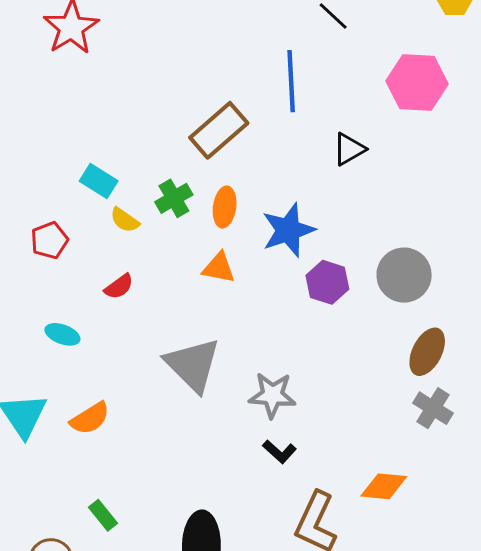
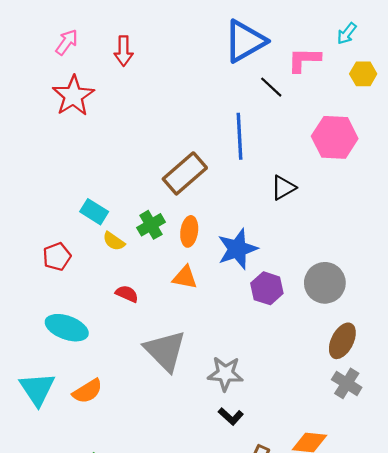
red semicircle: (119, 287) -> (127, 294), moved, turned -120
cyan ellipse: (62, 334) -> (67, 328), size x1.6

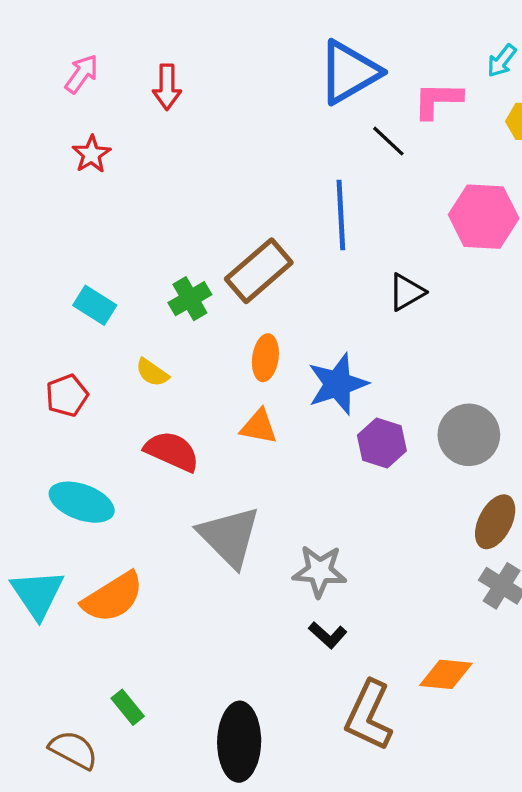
red star: (73, 96) -> (91, 154), size x0.6
cyan rectangle: (94, 212) -> (95, 305), moved
green cross: (151, 225) -> (190, 299), moved
red semicircle: (127, 294) -> (172, 451), size x1.6
orange semicircle: (88, 391) -> (113, 597), size x1.4

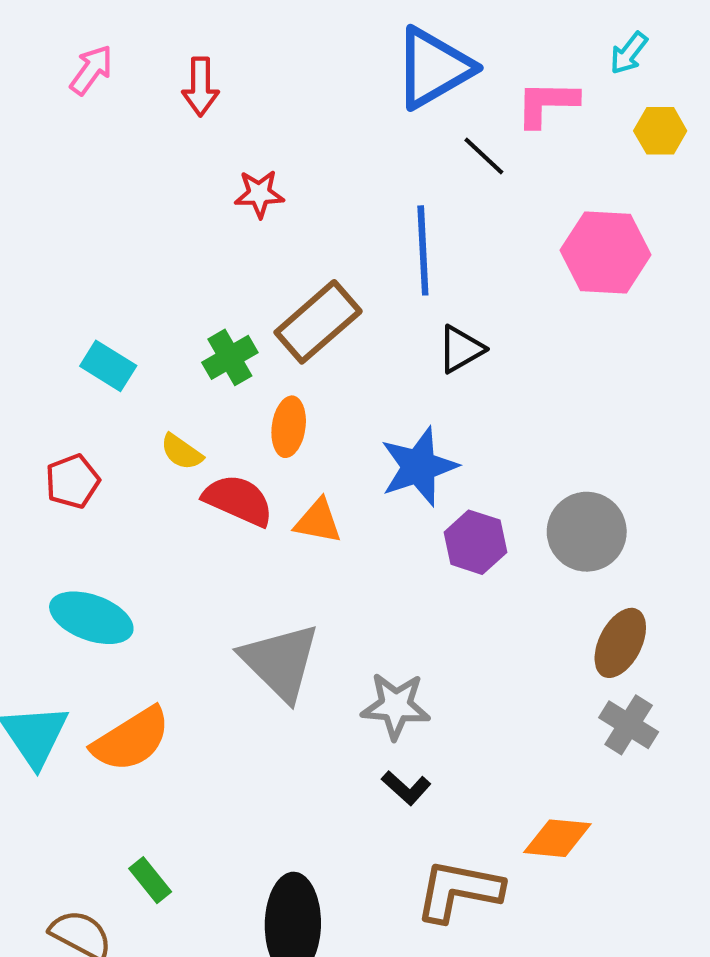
red star: (91, 154) -> (259, 194), moved, turned 30
black triangle: (407, 292) -> (461, 349), moved
orange ellipse: (265, 358) -> (289, 427), moved
red semicircle: (172, 451) -> (238, 500), moved
brown L-shape: (369, 715) -> (459, 891), turned 76

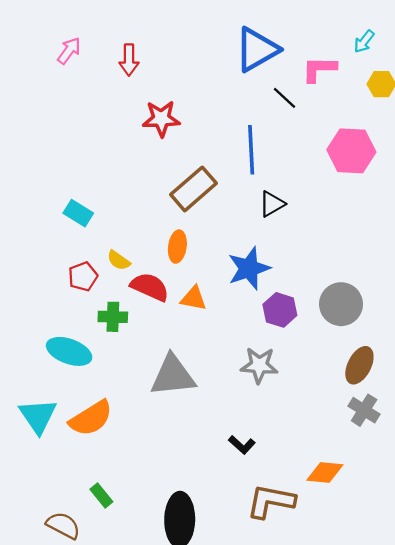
red star: (259, 194) -> (161, 119), size x1.4
green cross: (230, 357) -> (113, 317), moved, turned 32
red pentagon: (72, 481) -> (83, 277), moved
gray triangle: (280, 662) -> (173, 376), turned -51
gray star: (396, 706) -> (259, 365), moved

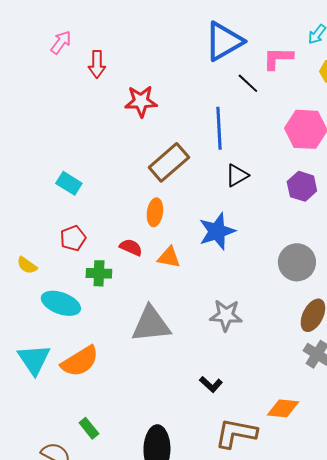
red arrow: (129, 60) -> (97, 64), moved
yellow semicircle: (119, 260) -> (27, 265), moved
red semicircle: (150, 287) -> (131, 247), size x0.7
purple hexagon: (280, 310) -> (302, 186), moved

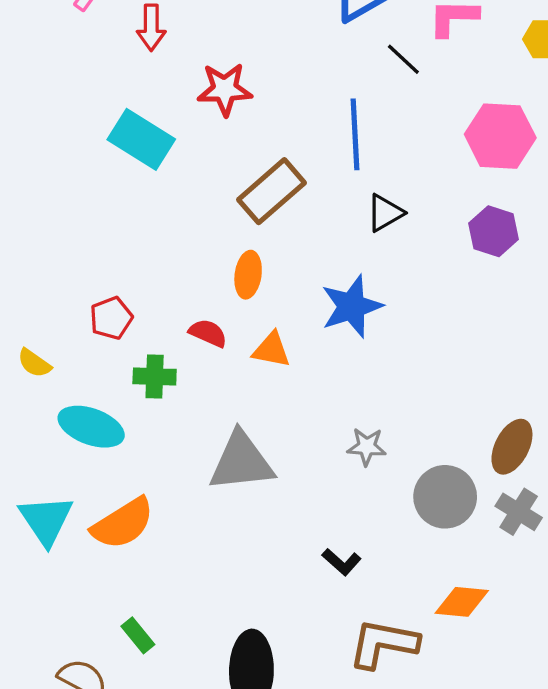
cyan rectangle: (69, 183) -> (141, 139), moved, size x1.5
gray circle: (297, 262) -> (445, 497), moved
gray star: (226, 315) -> (367, 447), size x0.7

